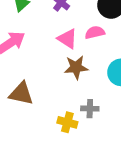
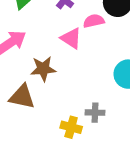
pink semicircle: (95, 32) -> (94, 21), moved
brown star: (76, 67) -> (43, 69), moved

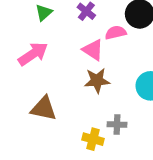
brown star: (43, 69) -> (97, 81), moved

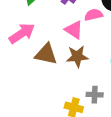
brown triangle: (44, 109) -> (46, 54), moved

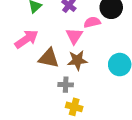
pink triangle: (74, 30) -> (74, 36), turned 30
gray cross: (95, 95) -> (66, 85), moved

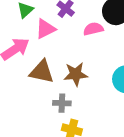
pink triangle: (74, 36) -> (45, 29), moved, turned 30

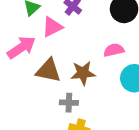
pink semicircle: (93, 29) -> (114, 50), moved

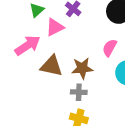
pink semicircle: (114, 50) -> (110, 48), turned -48
gray cross: (69, 103) -> (79, 92), moved

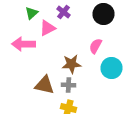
pink arrow: (27, 45) -> (24, 44), turned -145
brown triangle: (51, 66) -> (44, 85), moved

